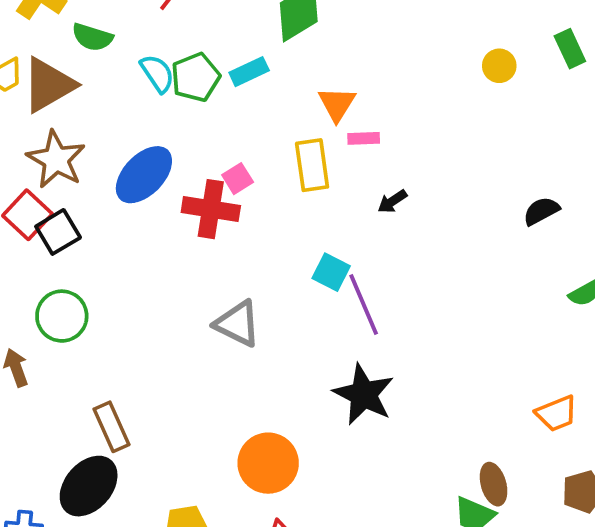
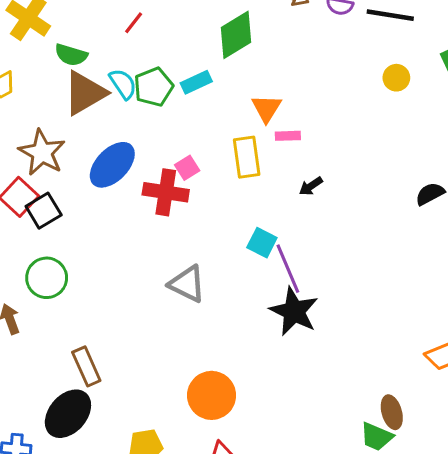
brown triangle: (48, 85) -> (85, 93), moved
black star: (364, 394) -> (294, 311), moved

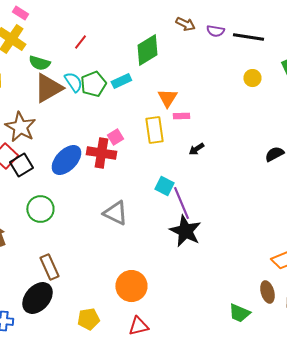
blue ellipse: (112, 165) -> (66, 160), moved
green circle: (47, 278) -> (40, 209), moved
brown ellipse: (392, 412) -> (267, 292), moved

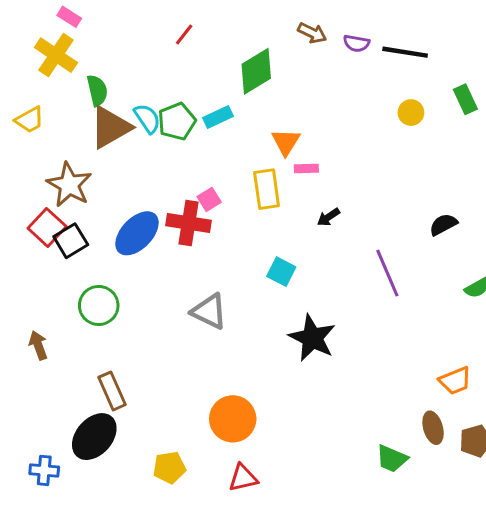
red line: (80, 42) -> (184, 34), moved
green semicircle: (39, 63) -> (97, 90), turned -120
purple line: (181, 203) -> (387, 273), moved

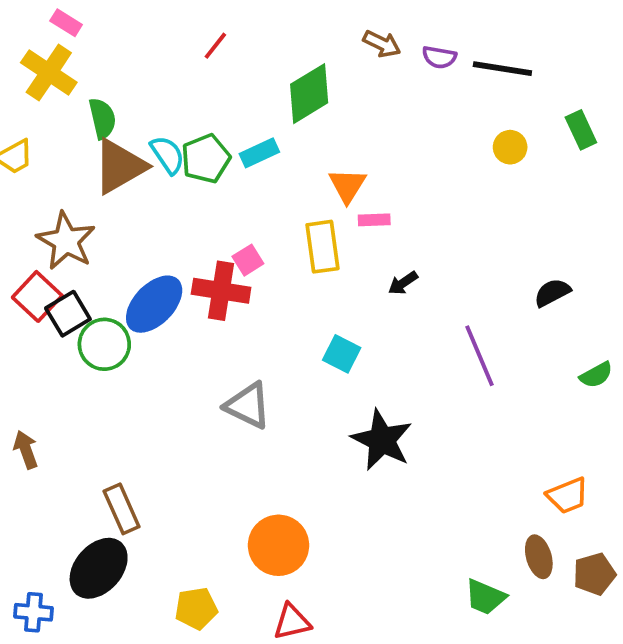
green circle: (99, 305) -> (104, 344), moved

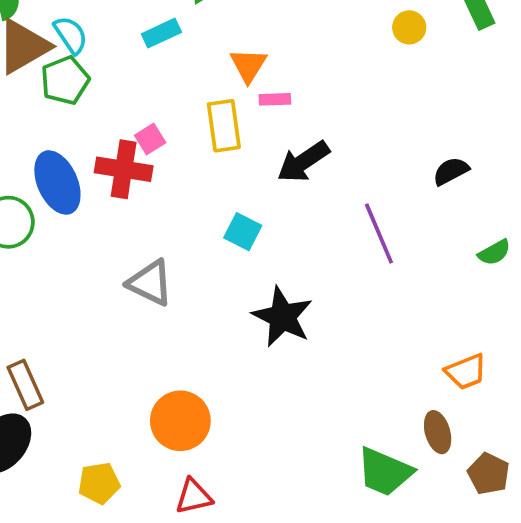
green pentagon: (206, 159) -> (65, 80), moved
black arrow: (403, 283) -> (303, 162), size x1.8
blue ellipse: (154, 304) -> (57, 182), turned -68
brown pentagon: (594, 574) -> (489, 474), moved, turned -30
green trapezoid: (485, 597) -> (385, 472), size x1.4

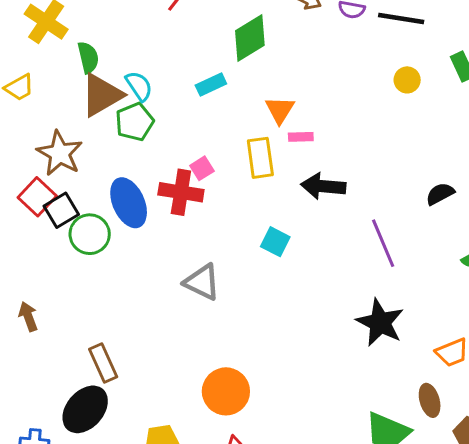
black arrow: (303, 162) -> (323, 186), turned 39
black star: (282, 317) -> (380, 323), moved

